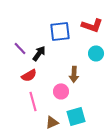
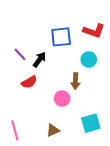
cyan circle: (96, 53) -> (89, 60), moved
pink line: (33, 101) -> (15, 130), moved
cyan square: (76, 116) -> (91, 123), moved

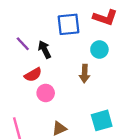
black arrow: (39, 60) -> (45, 50), turned -63
pink circle: (62, 99) -> (46, 93), moved

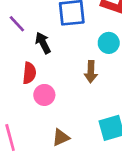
purple line: (23, 44) -> (17, 24), moved
red semicircle: (33, 75) -> (29, 73), turned -54

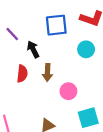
brown arrow: (91, 72) -> (47, 72), moved
pink circle: (44, 95) -> (68, 91), moved

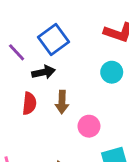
blue square: (56, 25) -> (53, 39), moved, turned -30
black arrow: (33, 49) -> (44, 72), turned 105

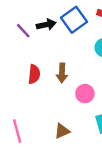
blue square: (53, 39) -> (74, 20), moved
black arrow: (44, 72) -> (46, 25), moved

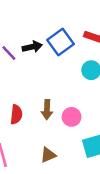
brown arrow: (62, 73) -> (47, 110), moved
red semicircle: (34, 74) -> (16, 114), moved

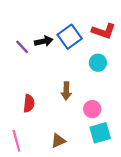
brown arrow: (47, 110) -> (66, 91), moved
pink circle: (72, 117) -> (92, 109), moved

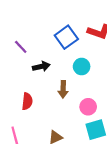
black arrow: (44, 41) -> (41, 67), moved
cyan circle: (98, 63) -> (82, 67), moved

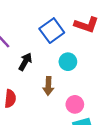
black arrow: (41, 67) -> (25, 62), turned -49

